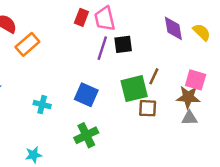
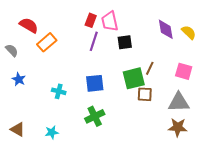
purple line: (102, 48) -> (94, 41), moved
blue square: (86, 95) -> (95, 83), turned -30
brown star: (188, 97) -> (178, 127), moved
gray triangle: (189, 118) -> (179, 102), size x1.6

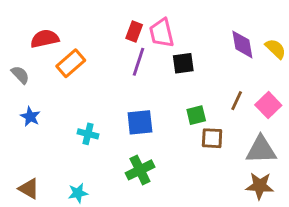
red semicircle: (29, 25) -> (45, 39), turned -42
brown line: (150, 68) -> (237, 101), moved
pink square: (184, 71) -> (268, 105), turned 30
green square: (134, 78) -> (196, 115), size x0.6

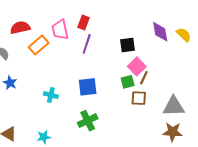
pink trapezoid: (162, 33) -> (60, 30), moved
black square: (183, 63) -> (128, 45), moved
brown line: (237, 101) -> (144, 78), moved
pink square: (268, 105) -> (137, 66), moved

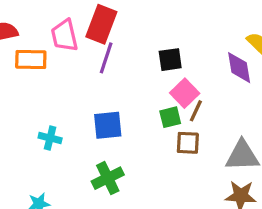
red rectangle: (84, 22) -> (101, 24), size x1.6
purple diamond: (160, 32) -> (239, 68), moved
orange rectangle: (39, 45) -> (31, 60), turned 42

